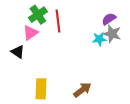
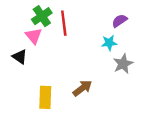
pink triangle: (30, 33) -> (34, 36), turned -35
gray star: (112, 34) -> (123, 64), moved, turned 30
brown arrow: (82, 90) -> (82, 88), moved

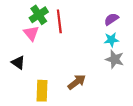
cyan star: (109, 43) -> (111, 40), moved
black triangle: (20, 57) -> (18, 63), moved
gray star: (123, 64) -> (115, 59), turned -30

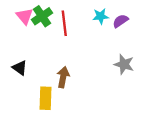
pink triangle: (31, 33) -> (24, 16), moved
cyan star: (111, 40) -> (101, 16), moved
brown arrow: (77, 82) -> (63, 77), moved, turned -42

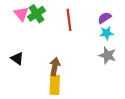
cyan star: (101, 16) -> (107, 33), moved
red line: (64, 23) -> (69, 20), moved
yellow rectangle: (46, 98) -> (55, 85), moved

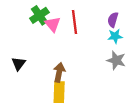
pink triangle: (21, 14) -> (53, 24), moved
purple semicircle: (105, 18) -> (113, 20), turned -40
black triangle: (17, 58) -> (19, 64), turned 32

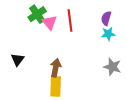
gray star: (116, 60) -> (112, 67), moved

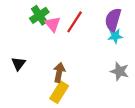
purple semicircle: (106, 18) -> (113, 20), size x1.5
red line: (70, 20) -> (75, 22), turned 40
yellow rectangle: (56, 86) -> (59, 92), turned 30

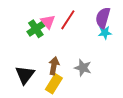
green cross: (39, 15) -> (36, 29), moved
black triangle: (18, 64) -> (25, 75), moved, size x1.5
gray star: (120, 71) -> (83, 68), moved

